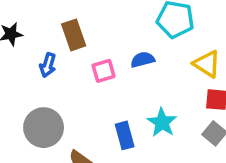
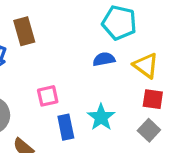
blue semicircle: (143, 60) -> (104, 59), moved
pink square: (104, 71) -> (48, 96), moved

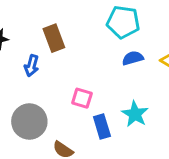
cyan pentagon: (119, 23) -> (123, 22), moved
pink square: (48, 96) -> (82, 98), turned 35

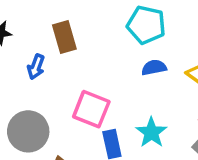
pink square: (82, 98) -> (91, 109), size x1.5

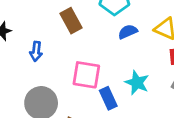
brown rectangle: (64, 37) -> (71, 21), moved

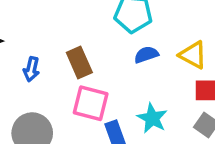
brown rectangle: (71, 21) -> (79, 63), moved

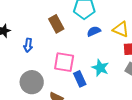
brown rectangle: (79, 63) -> (56, 24), moved

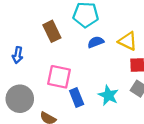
cyan star: (100, 68) -> (108, 95), moved

